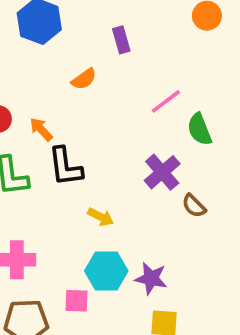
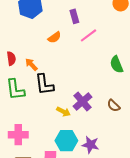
pink line: (166, 101) -> (88, 35), moved
purple cross: (162, 172) -> (82, 102), moved

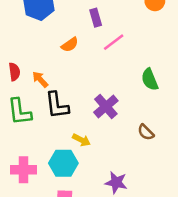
purple cross: (82, 102) -> (106, 107), moved
cyan hexagon: (66, 141) -> (63, 163), moved

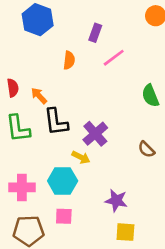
purple rectangle: (96, 18) -> (95, 33), turned 36
orange semicircle: (70, 45) -> (69, 60), turned -48
purple cross: (106, 107) -> (95, 134), moved

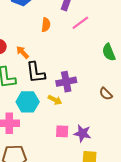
purple cross: (95, 134) -> (66, 82), turned 30
cyan hexagon: (63, 181) -> (28, 102), moved
pink square: (64, 216) -> (62, 131), moved

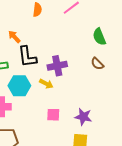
brown semicircle: (106, 94) -> (97, 64), moved
purple star: (82, 133) -> (83, 117), moved

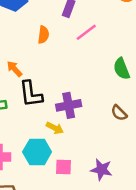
brown semicircle: (97, 64) -> (119, 113), moved
cyan hexagon: (19, 86) -> (37, 152), moved

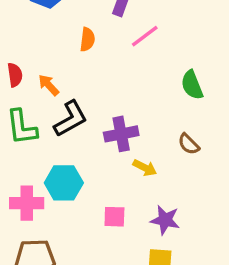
black L-shape: (31, 94) -> (71, 119), turned -112
yellow arrow: (55, 128) -> (145, 168), moved
cyan hexagon: (37, 152) -> (64, 183), moved

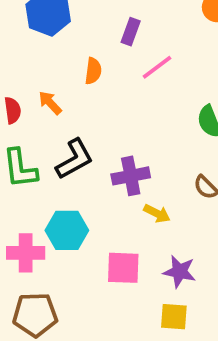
orange arrow: (49, 85) -> (50, 103), moved
pink square: (114, 217) -> (123, 268), size x1.4

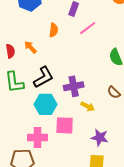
cyan hexagon: (67, 230) -> (45, 104), moved
pink cross: (26, 253) -> (37, 137), moved
pink square: (123, 268) -> (65, 125), moved

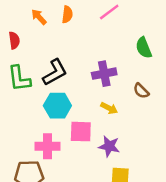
orange arrow: (30, 47) -> (39, 17), moved
purple cross: (74, 86) -> (104, 74), moved
purple star: (100, 137) -> (109, 146), moved

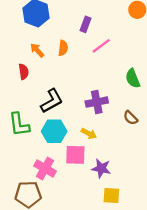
red semicircle: (14, 40) -> (24, 72), moved
green L-shape: (19, 79) -> (19, 125), moved
yellow arrow: (109, 108) -> (89, 134), moved
pink cross: (48, 146) -> (45, 168), turned 30

